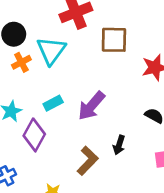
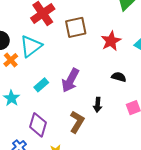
cyan triangle: (51, 51) -> (31, 46), turned 30
purple diamond: (34, 135) -> (38, 125), moved

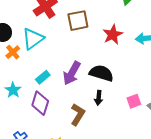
black semicircle: (119, 77) -> (101, 73), moved, size x1.6
purple diamond: (38, 125) -> (40, 103), moved

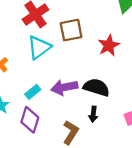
cyan triangle: (33, 39) -> (39, 47), moved
purple arrow: (72, 73) -> (64, 87), turned 50

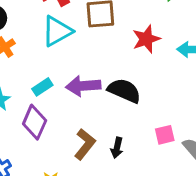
black arrow: (93, 114) -> (117, 148), moved

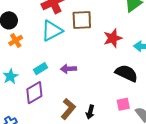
purple arrow: (83, 86) -> (69, 69), size x0.7
black semicircle: (124, 91) -> (126, 73), moved
purple diamond: (35, 122) -> (34, 93), turned 35

